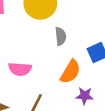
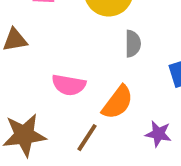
orange semicircle: (70, 72) -> (118, 102), moved

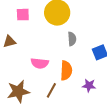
orange semicircle: (118, 102) -> (66, 71), turned -30

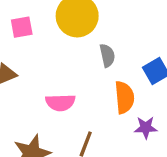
orange semicircle: (66, 71) -> (124, 97), moved

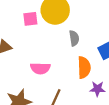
pink square: (22, 27) -> (30, 19), moved

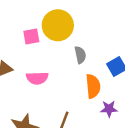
pink semicircle: (40, 68) -> (37, 78), moved

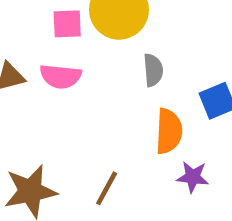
pink semicircle: (37, 78) -> (61, 76), moved

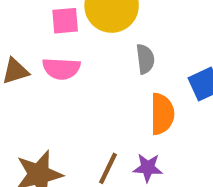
purple star: (193, 177) -> (148, 168), moved

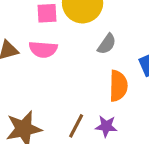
gray semicircle: (145, 59) -> (107, 44), turned 40

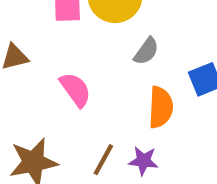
pink semicircle: (43, 49) -> (75, 90), moved, turned -132

